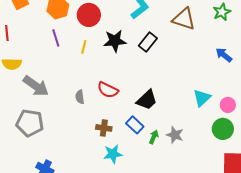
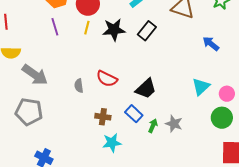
yellow line: (84, 47) -> (87, 28), moved
blue arrow: (224, 55) -> (211, 44), moved

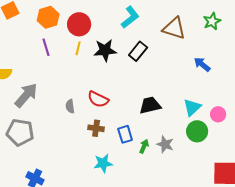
gray arrow: (35, 75) -> (26, 95), turned -84
black trapezoid: (146, 89) -> (150, 105), moved, turned -150
blue rectangle: (134, 114) -> (125, 134), turned 30
brown cross: (103, 117) -> (96, 128), moved
green circle: (222, 118) -> (197, 131), moved

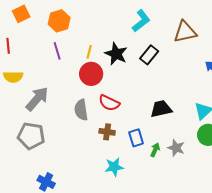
red circle: (79, 24) -> (91, 74), moved
brown triangle: (174, 28) -> (185, 32), turned -30
black star: (105, 50) -> (116, 54), turned 30
gray semicircle: (70, 106) -> (81, 110), size x1.5

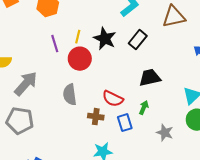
purple line: (57, 51) -> (55, 44), moved
red semicircle: (109, 103) -> (113, 99), moved
black trapezoid: (161, 109) -> (150, 78), moved
green arrow: (155, 150) -> (144, 108), moved

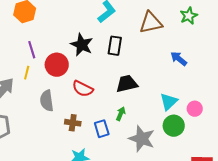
yellow line: (78, 37) -> (27, 73), moved
black rectangle: (138, 40) -> (115, 46), turned -30
red semicircle: (113, 99) -> (83, 89), moved
gray star: (165, 133) -> (142, 139), size x1.5

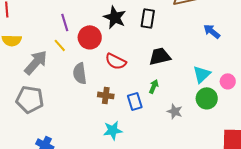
yellow line: (27, 73) -> (60, 45), turned -56
gray star: (142, 139) -> (175, 111), size x0.6

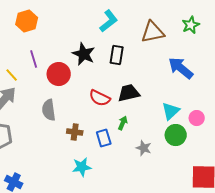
blue arrow: (212, 31) -> (181, 68), size x1.5
yellow line: (60, 45) -> (12, 75), moved
red semicircle: (116, 61) -> (100, 98), moved

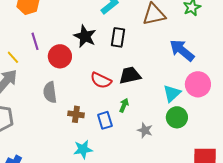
pink circle: (197, 118) -> (198, 84), moved, size x1.6

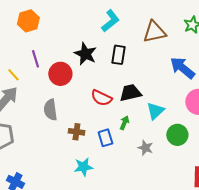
cyan triangle: (172, 93) -> (155, 111), moved

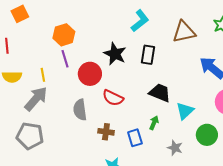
orange hexagon: (28, 21) -> (64, 35), moved
yellow line: (13, 75) -> (43, 75), turned 32
black trapezoid: (130, 93) -> (160, 93), turned 35
red semicircle: (101, 98) -> (113, 98), moved

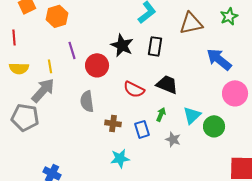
orange hexagon: (64, 35) -> (57, 16), moved
red semicircle: (113, 98) -> (134, 89), moved
cyan triangle: (185, 111) -> (192, 115), moved
gray pentagon: (30, 136) -> (25, 117), moved
gray star: (175, 148) -> (173, 139), moved

